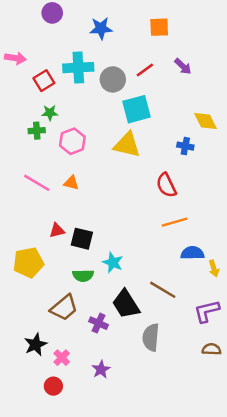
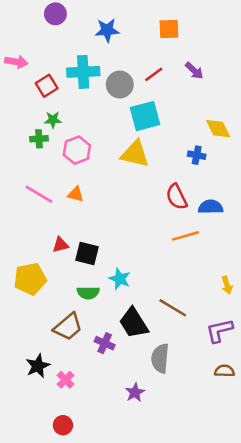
blue semicircle: (192, 253) -> (211, 207), moved
purple star: (101, 369) -> (135, 392), moved
red circle: (53, 386) -> (63, 425), moved

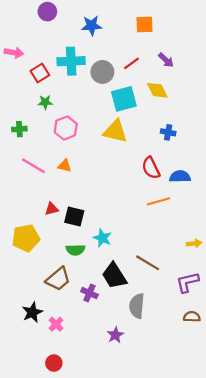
yellow diamond: (218, 129) -> (157, 90), moved
green cross: (39, 139) -> (19, 129), moved
yellow arrow: (227, 285) -> (194, 243), turned -80

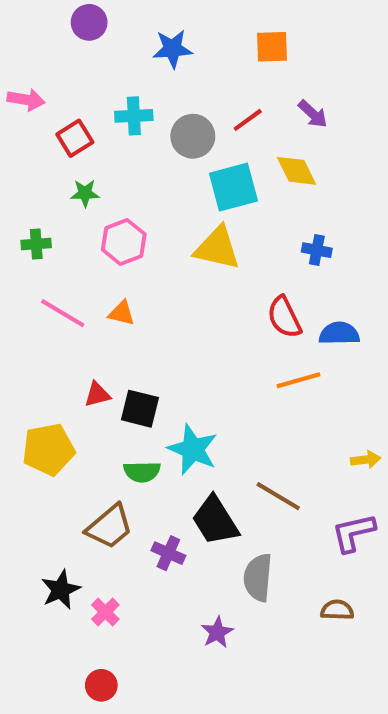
cyan cross: (71, 61) -> (134, 116), size x0.7
cyan star: (102, 238) -> (193, 449), size x1.4
brown semicircle: (192, 317) -> (337, 610), moved

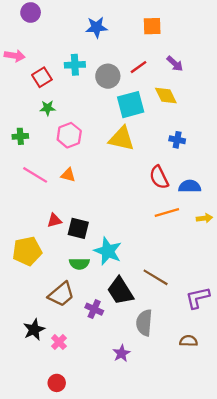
purple circle: (89, 22) -> (31, 12), moved
yellow arrow: (366, 460) -> (204, 218), moved

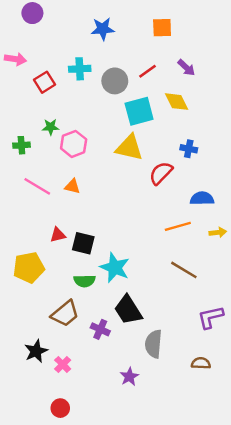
green star: (48, 108) -> (51, 127), moved
red semicircle: (159, 177) -> (161, 173), moved, turned 70
brown line: (156, 277) -> (184, 270), moved

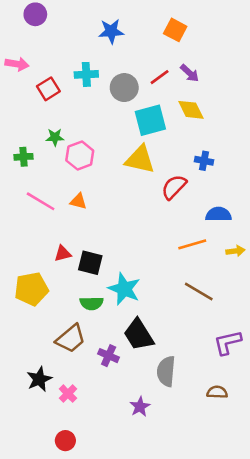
orange square: (162, 28) -> (175, 30), turned 30
purple arrow: (186, 68) -> (190, 73), moved

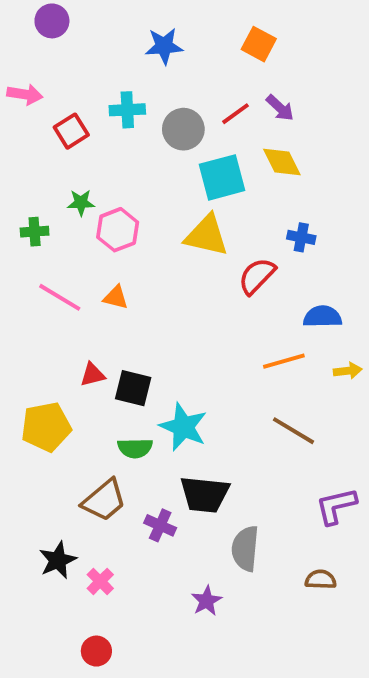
black trapezoid: (139, 335) -> (205, 494), turned -52

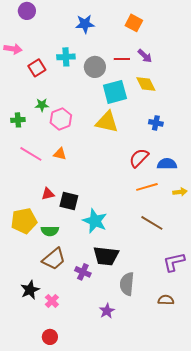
red line: (236, 114) -> (122, 59), turned 35
red semicircle: (257, 276) -> (139, 158), moved
green semicircle: (135, 448) -> (50, 231), moved

